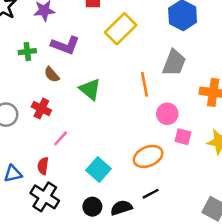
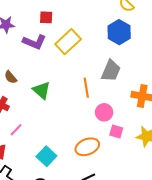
purple L-shape: (65, 45) -> (34, 42), moved

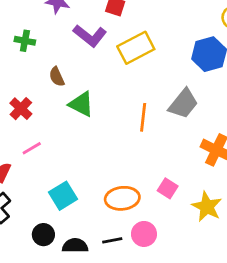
brown semicircle: (11, 77) -> (57, 77), moved
green triangle: (42, 90) -> (81, 104), turned -30
pink circle: (104, 112) -> (144, 234), moved

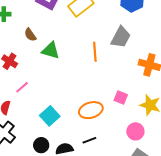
pink circle: (144, 234) -> (135, 131), moved

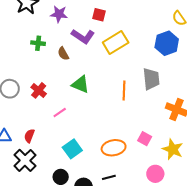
brown semicircle: (30, 35) -> (63, 54), moved
gray trapezoid: (121, 37) -> (151, 79), turned -40
pink line: (22, 87) -> (60, 113), moved

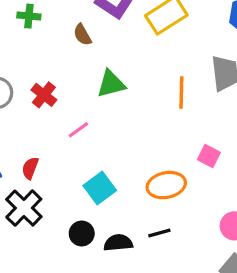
green cross: (38, 43) -> (29, 16), moved
green triangle: (80, 84) -> (111, 84), turned -36
pink square: (145, 139) -> (209, 156), moved

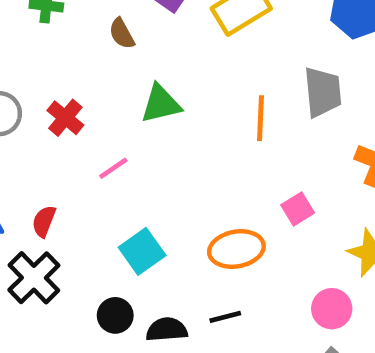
pink square: (209, 156) -> (298, 209), turned 30

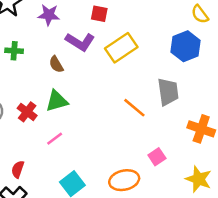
green triangle: (161, 104) -> (57, 101), moved
orange line: (261, 118) -> (134, 108), turned -50

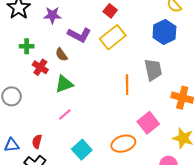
red square: (99, 14) -> (110, 11), moved, turned 32
orange line: (134, 108) -> (127, 85), turned 54
red cross: (27, 112) -> (40, 67), moved
pink square: (157, 157) -> (148, 123), size x1.5

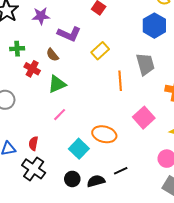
yellow rectangle: (113, 37) -> (100, 51), moved, size x0.7
orange ellipse: (123, 144) -> (104, 134), moved, turned 35

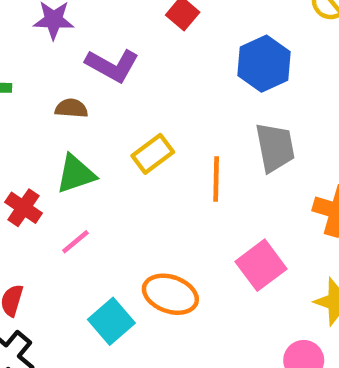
blue hexagon: (154, 26) -> (264, 64), moved
yellow rectangle: (100, 51) -> (153, 154), moved
brown semicircle: (52, 55) -> (71, 108), turned 128
red cross: (32, 69) -> (23, 208), moved

